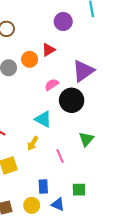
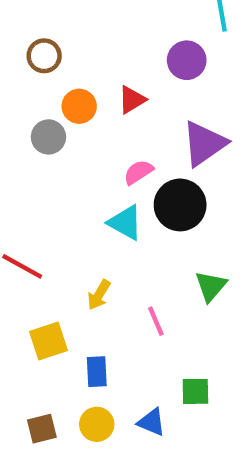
purple circle: (63, 21) -> (187, 60), moved
orange circle: (30, 59) -> (79, 106), moved
cyan triangle: (43, 119) -> (125, 223), moved
blue rectangle: (43, 186) -> (97, 372), moved

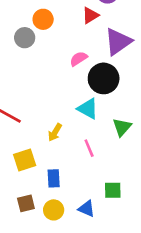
red triangle: (132, 100) -> (90, 15), moved
cyan triangle: (125, 223) -> (88, 109), moved
brown square: (42, 429) -> (26, 203), moved

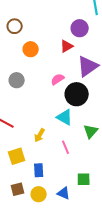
gray circle: (25, 38) -> (17, 80), moved

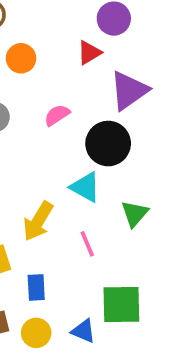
pink semicircle: (58, 79) -> (57, 115), moved
yellow arrow: (40, 135) -> (38, 221), size x1.5
green square: (84, 179) -> (121, 304), size x1.6

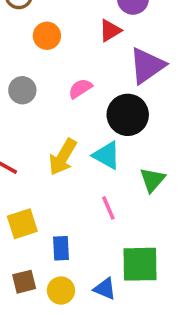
yellow arrow: (38, 221) -> (63, 157), moved

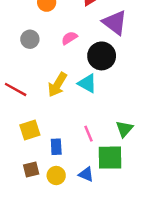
purple triangle: (147, 66) -> (115, 22), turned -48
green triangle: (152, 180) -> (124, 129), moved
pink line: (108, 208) -> (88, 134), moved

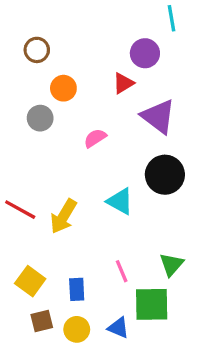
gray circle: (30, 39) -> (40, 118), moved
black circle: (102, 56) -> (165, 175), moved
yellow arrow: (57, 85) -> (63, 216), moved
yellow square: (30, 130) -> (30, 281), moved, turned -36

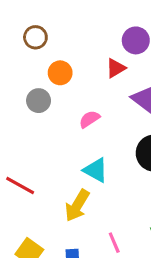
cyan triangle: (120, 201) -> (96, 170), moved
yellow arrow: (63, 216) -> (77, 206), moved

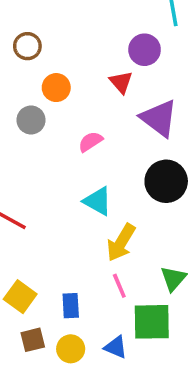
red triangle: (116, 68) -> (121, 82), turned -40
yellow arrow: (77, 206) -> (121, 243), moved

